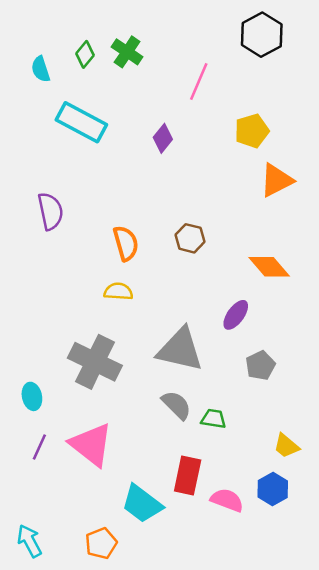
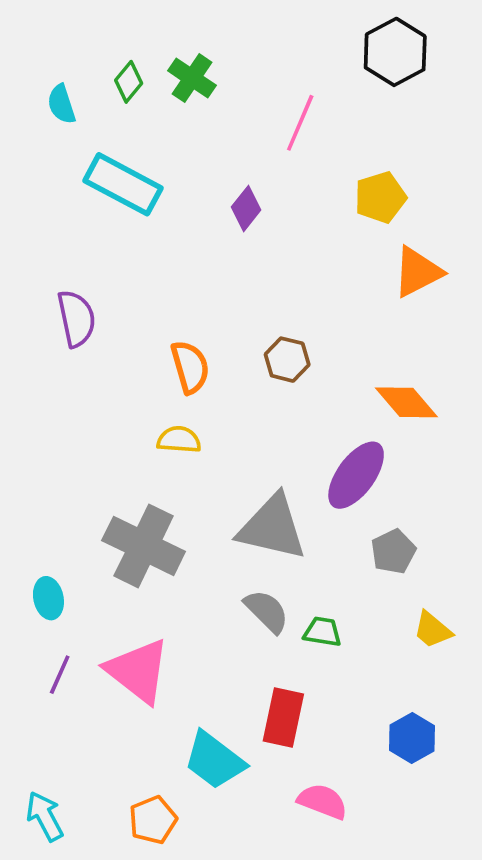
purple ellipse: (236, 315) -> (356, 475), size x1.5
yellow trapezoid: (286, 446) -> (432, 630), moved
pink semicircle: (227, 500) -> (323, 801), moved

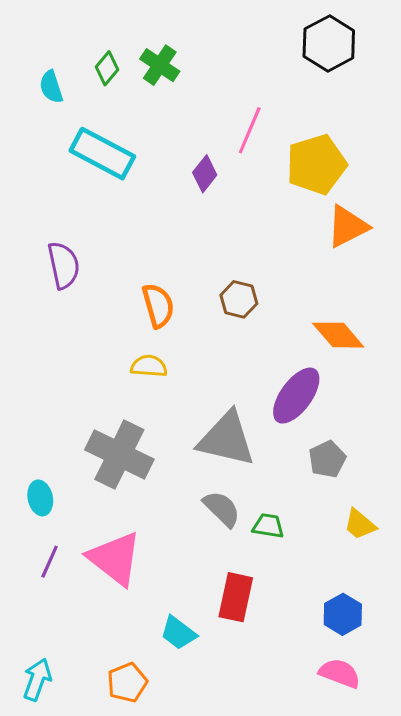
pink line: (300, 123) -> (250, 130), moved
yellow pentagon: (380, 197) -> (316, 164), size x1.4
cyan trapezoid: (214, 760) -> (178, 633), size x0.7
pink semicircle: (323, 801) -> (340, 673), moved
cyan arrow: (45, 816) -> (37, 679), turned 48

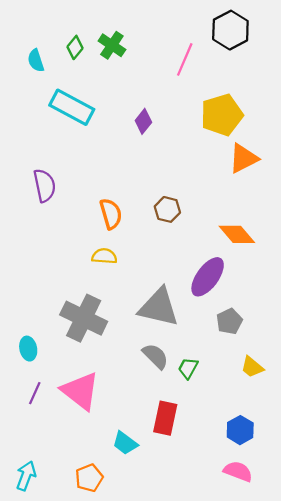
pink line: (250, 130) -> (185, 59), moved
green trapezoid: (268, 526) -> (188, 368), turned -70

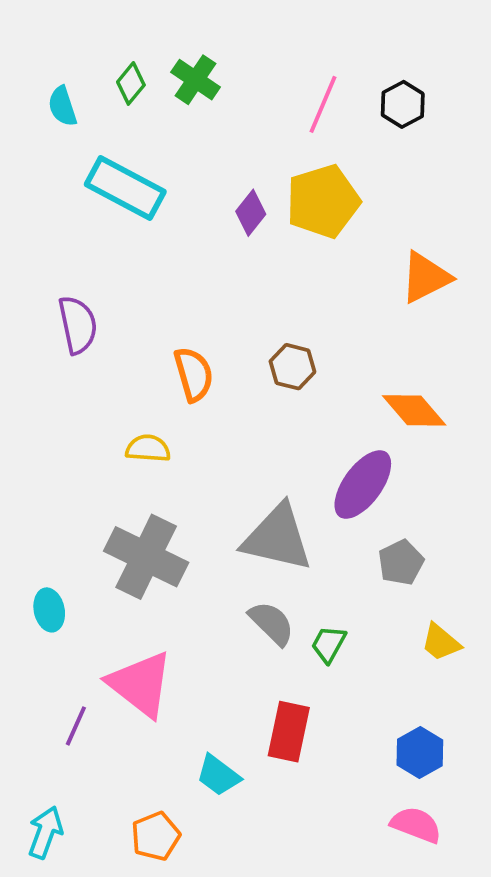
black hexagon: (230, 30) -> (403, 104), moved, size x0.7
yellow pentagon: (222, 115) -> (323, 201), moved
yellow semicircle: (104, 256) -> (148, 448), moved
purple line: (35, 393) -> (76, 726), moved

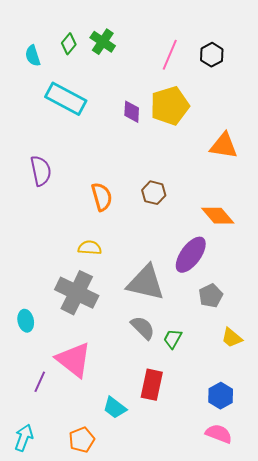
purple diamond: (251, 213) -> (132, 112), turned -35
orange triangle: (426, 277) -> (224, 146), turned 36
yellow semicircle: (148, 448) -> (90, 248), moved

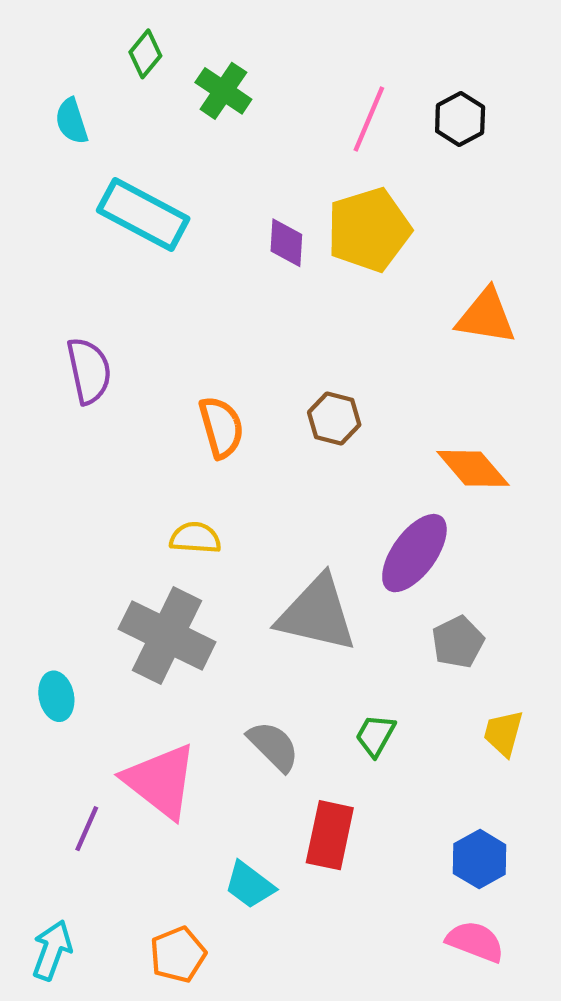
green diamond: (69, 44) -> (145, 54), moved
gray semicircle: (143, 328) -> (273, 746), moved
yellow trapezoid: (232, 338) -> (503, 733), turned 65

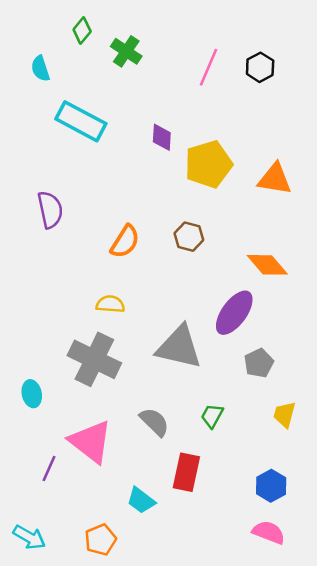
yellow pentagon: (369, 230) -> (208, 164), moved
orange semicircle: (221, 427) -> (125, 242), turned 48
cyan arrow: (52, 950) -> (29, 537), turned 100

